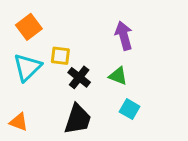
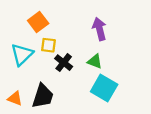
orange square: (29, 27) -> (38, 22), moved
cyan square: (130, 109) -> (104, 88), size x1.6
black trapezoid: (78, 119) -> (43, 96), moved

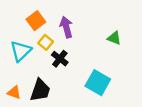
purple arrow: (99, 29) -> (66, 27), moved
yellow square: (49, 45) -> (46, 42), turned 32
green triangle: (95, 61) -> (114, 38), moved

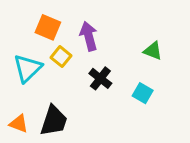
orange square: (36, 21) -> (48, 27), turned -30
black cross: (60, 59) -> (100, 78), moved
cyan square: (98, 83) -> (143, 93), moved, size x0.6

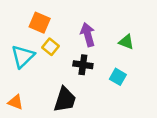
purple arrow: (89, 36) -> (88, 35), moved
black cross: (100, 78) -> (83, 65), turned -30
black trapezoid: (54, 121) -> (65, 100), moved

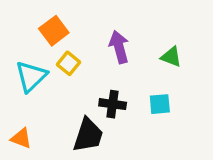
orange square: (40, 23) -> (54, 31), turned 30
black cross: (83, 65) -> (113, 104), moved
cyan square: (118, 77) -> (160, 104), turned -35

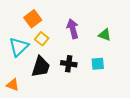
black trapezoid: (88, 135) -> (41, 67), moved

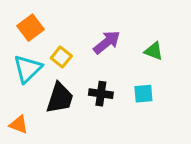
orange square: (33, 19) -> (30, 28), moved
purple arrow: (73, 29) -> (107, 42), turned 66

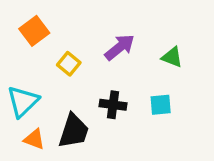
cyan triangle: (28, 69) -> (23, 101), moved
black trapezoid: (60, 98) -> (74, 131), moved
orange triangle: (19, 124) -> (34, 139), moved

